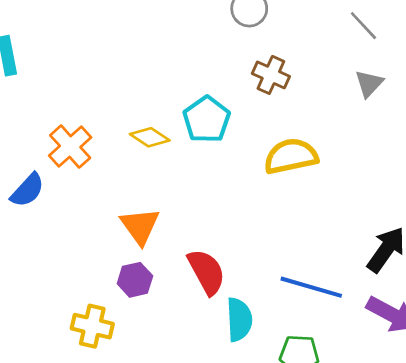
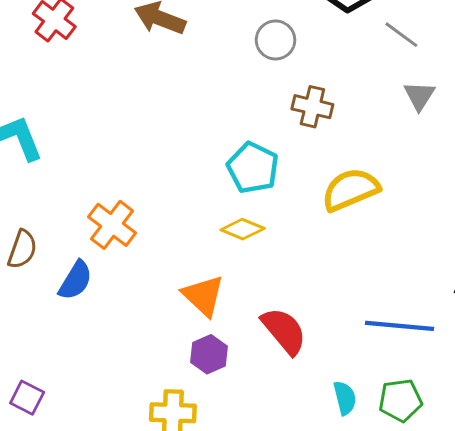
yellow diamond: (150, 137) -> (243, 229), moved
cyan semicircle: (239, 320) -> (345, 398), moved, size x0.7

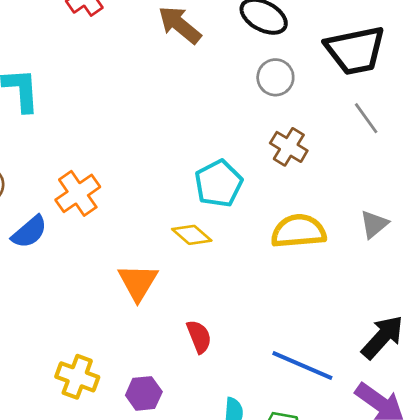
gray line: (401, 35) -> (366, 118), moved
gray triangle: (419, 96) -> (374, 224), moved
red semicircle: (284, 331) -> (199, 337), size x0.7
purple hexagon: (209, 354) -> (144, 393), moved

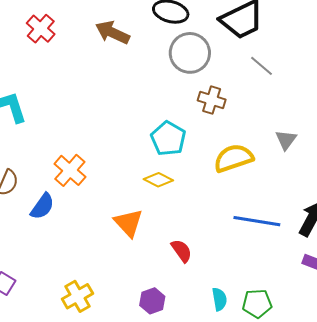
gray circle: (275, 77) -> (190, 53), size x1.5
blue line: (302, 366) -> (257, 221), moved
yellow cross: (77, 377) -> (77, 296), moved, turned -36

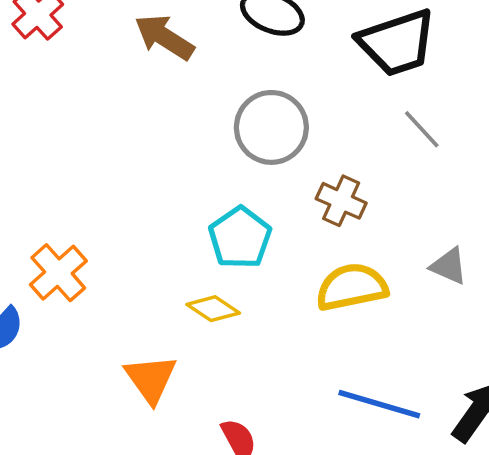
gray circle: (190, 53) -> (271, 127), moved
brown cross: (212, 100) -> (341, 201), moved
gray triangle: (286, 140) -> (449, 266), turned -50

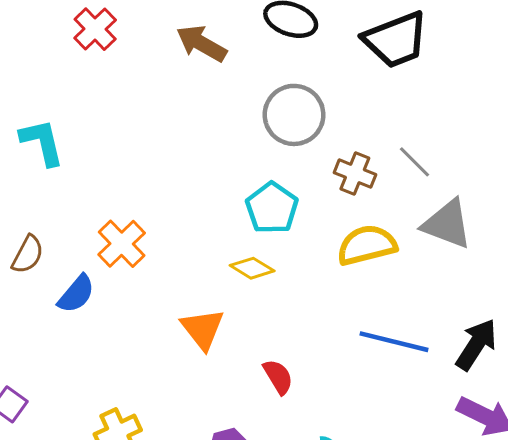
gray line: (422, 129) -> (414, 162), moved
gray triangle: (449, 266) -> (447, 224), size x1.6

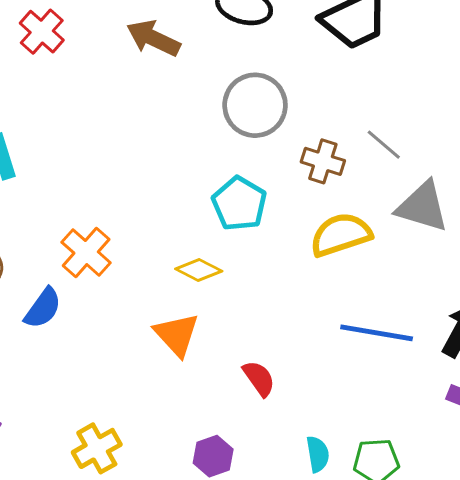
yellow diamond: (252, 268) -> (199, 270), moved

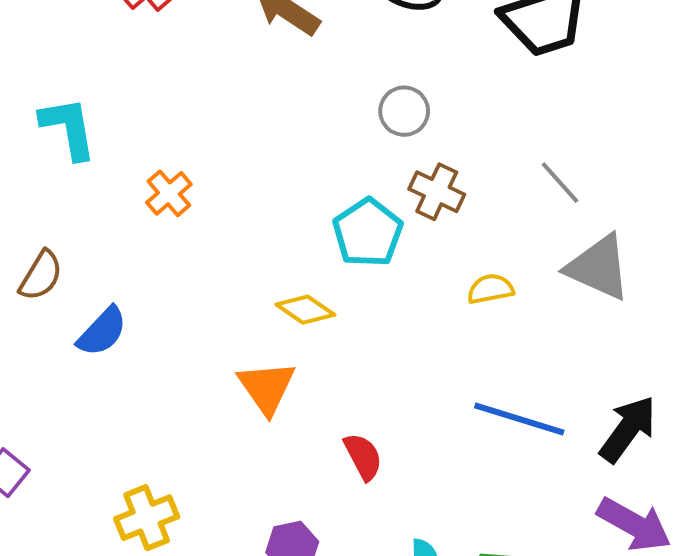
gray circle: (255, 105) -> (404, 111), size x0.6
brown cross: (323, 161) -> (437, 192), moved
yellow semicircle: (341, 235) -> (491, 289), size x0.6
orange cross: (86, 252) -> (169, 193), moved, size x0.7

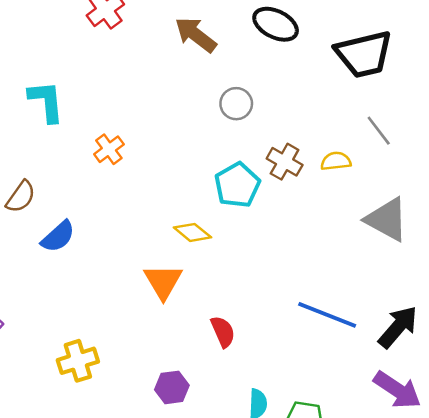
gray circle: (404, 111) -> (236, 104), moved
gray line: (560, 183) -> (379, 131), moved
yellow semicircle: (491, 289) -> (336, 161), moved

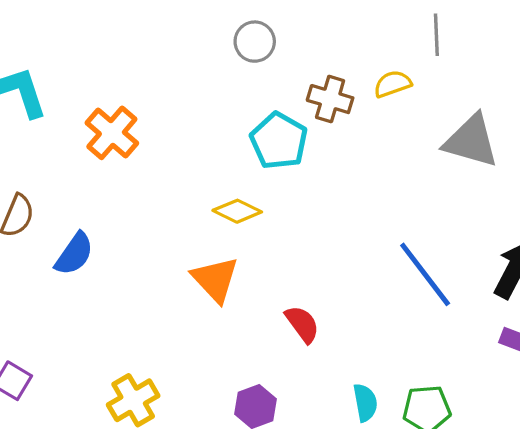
gray line: (379, 131) -> (436, 35), turned 48
orange cross: (109, 149) -> (112, 133), size x1.4
blue line: (327, 315) -> (425, 274), turned 44

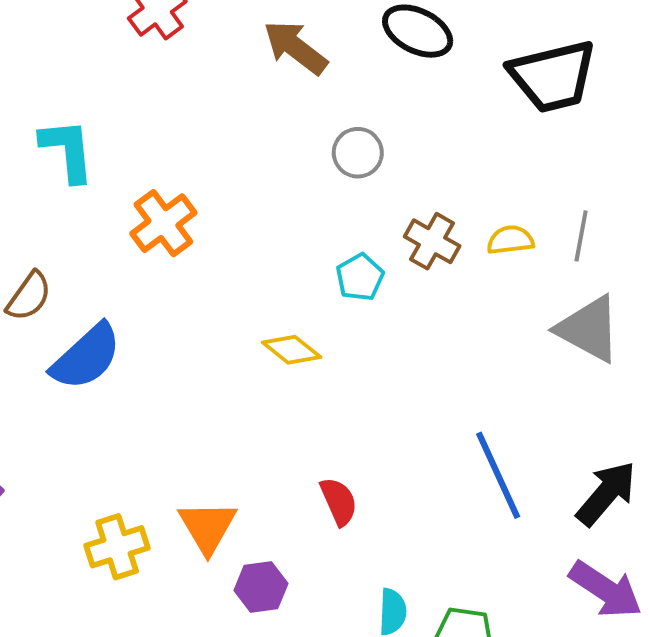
gray line: (436, 35) -> (581, 236), moved
cyan pentagon: (279, 141) -> (360, 277), size x0.7
blue semicircle: (74, 254) -> (86, 357), size x1.4
orange triangle: (215, 279) -> (208, 527), moved

